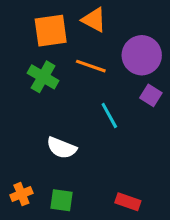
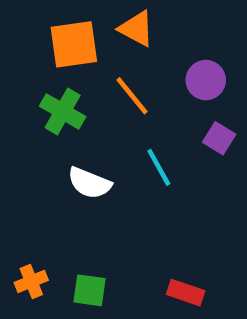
purple circle: (142, 55) -> (206, 80), size x0.7
orange line: (91, 66) -> (132, 96), turned 32
white semicircle: (62, 148) -> (89, 183), moved

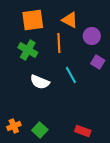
orange triangle: (136, 29) -> (70, 20), moved
orange line: (132, 96) -> (59, 43), turned 36
green square: (89, 290) -> (40, 130), turned 35

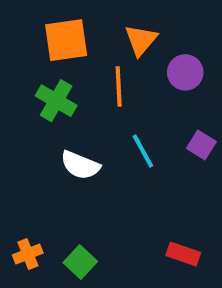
orange triangle: (70, 20) -> (141, 40), turned 42
purple square: (98, 62) -> (201, 145), moved
red rectangle: (83, 131) -> (183, 254), moved

